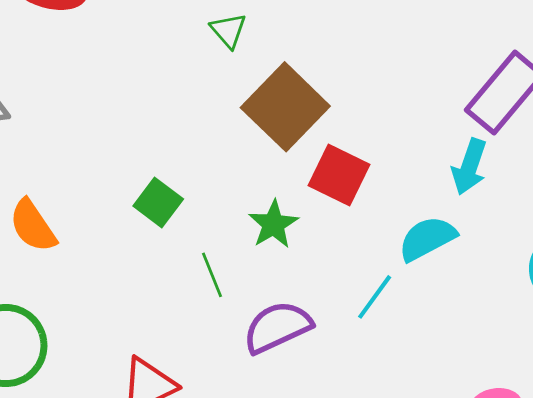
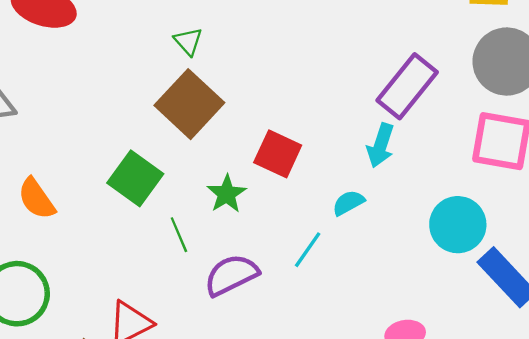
brown square: (285, 107) -> (189, 104), moved
green square: (158, 203) -> (135, 178), size x1.4
cyan semicircle: (427, 239) -> (348, 203), size x0.7

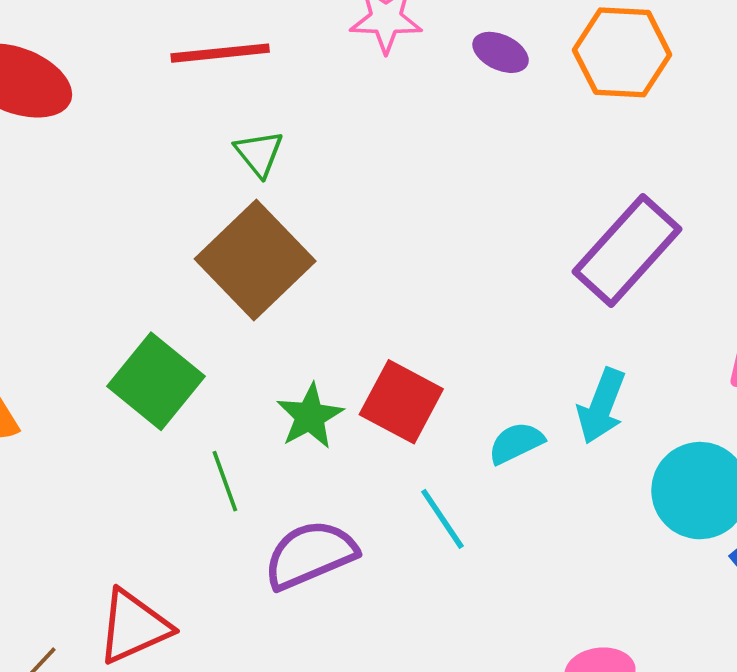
cyan arrow: (381, 145) -> (601, 406), moved
red square: (278, 154) -> (401, 402), moved
cyan line: (308, 250) -> (442, 519), turned -72

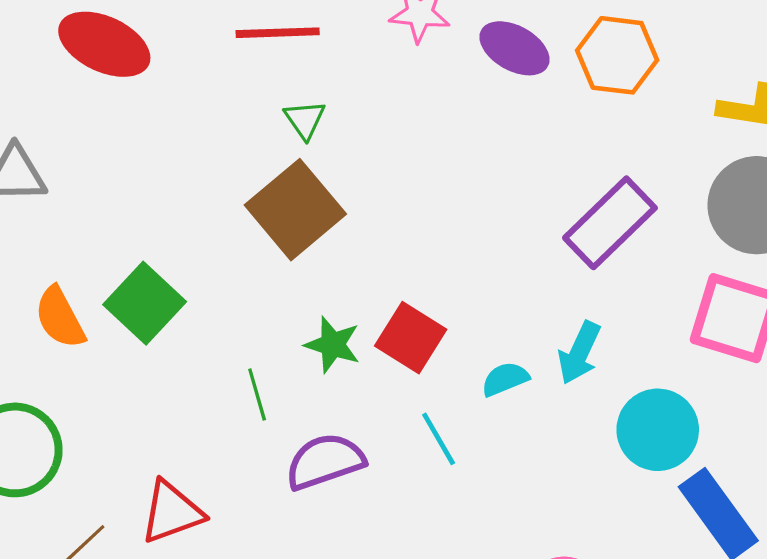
purple ellipse: (501, 52) -> (515, 48), size x1.5
green square: (156, 381) -> (145, 303), moved
green star: (310, 416) -> (333, 345), turned -30

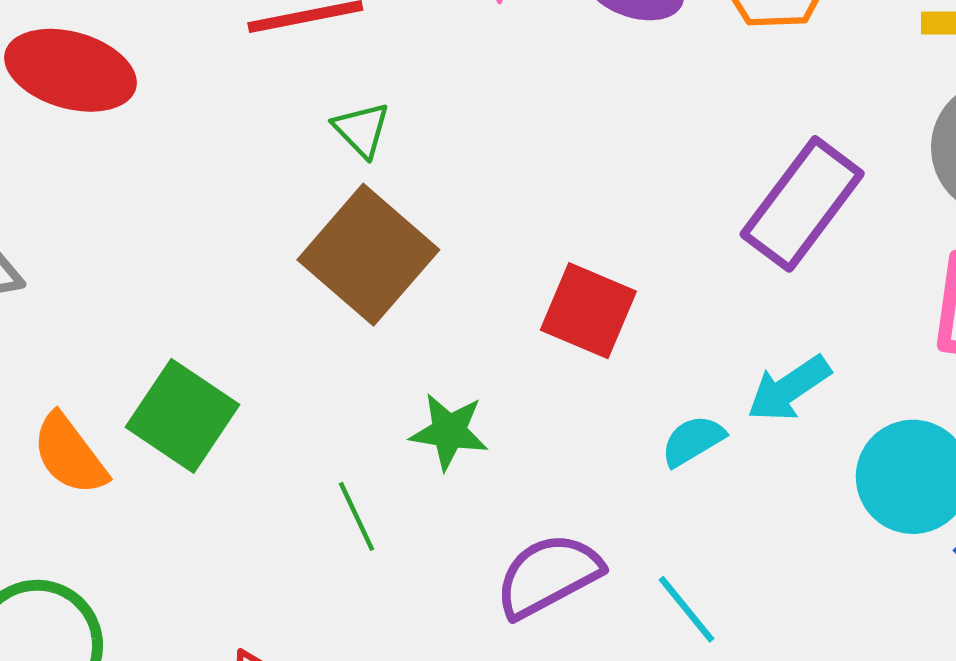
red square: (411, 338) -> (588, 311), moved
cyan arrow: (579, 353) -> (789, 389), turned 40
cyan line: (439, 439) -> (687, 609), moved
purple semicircle: (325, 461) -> (548, 575), moved

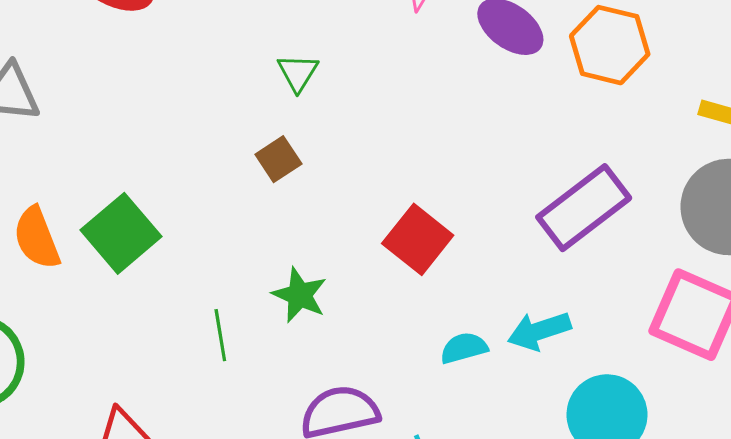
brown square: (368, 255) -> (278, 159), size x0.5

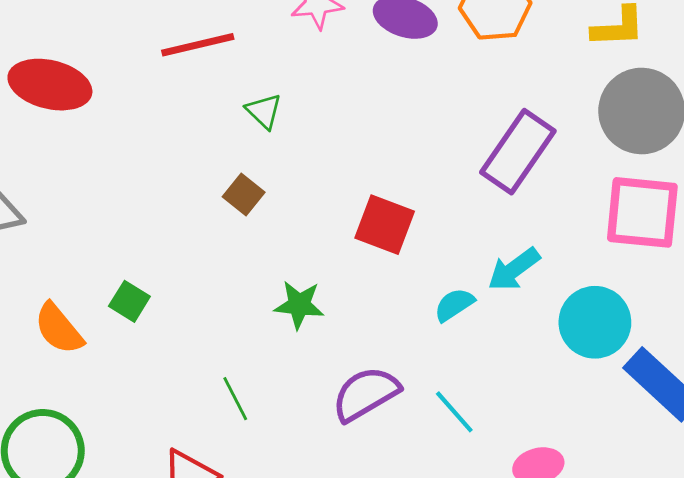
green triangle: (298, 73) -> (264, 111), moved
green square: (121, 233) -> (129, 301), size x0.6
green line: (220, 335) -> (235, 399), moved

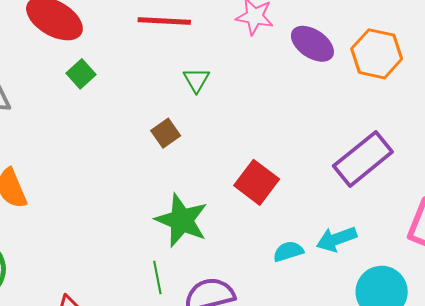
green square: (129, 301) -> (81, 74), moved
green star: (299, 305) -> (182, 220), size x1.5
green line: (235, 399) -> (157, 277), moved

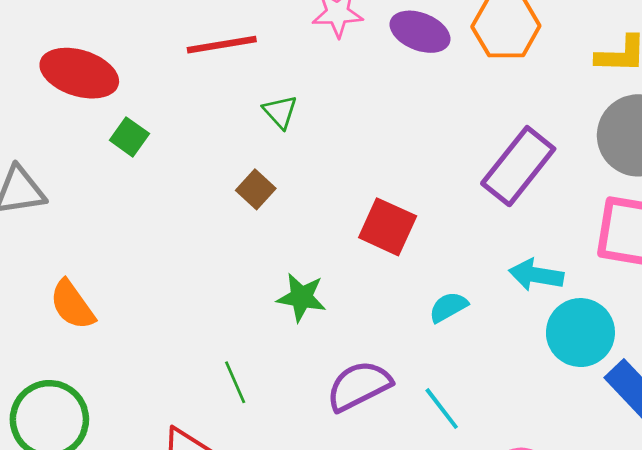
green star: (182, 220) -> (301, 297), size x0.7
cyan arrow: (336, 239) -> (536, 275), moved, turned 42
green line: (157, 277) -> (235, 382), moved

